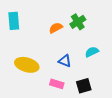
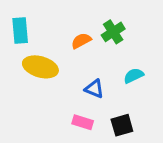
yellow ellipse: (27, 65) -> (40, 67), moved

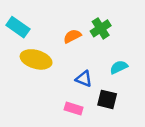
cyan rectangle: (20, 31) -> (18, 27), turned -50
black square: (122, 125) -> (107, 99), moved, turned 30

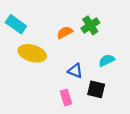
pink rectangle: (74, 109) -> (66, 98), turned 56

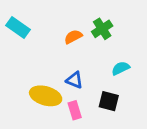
yellow ellipse: (32, 53) -> (46, 96), moved
blue triangle: (75, 71) -> (75, 80), moved

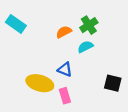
cyan semicircle: (121, 68) -> (85, 47), moved
black square: (109, 101) -> (113, 83), moved

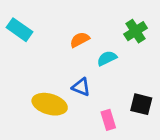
green cross: (89, 25) -> (136, 31), moved
pink rectangle: (65, 96) -> (108, 120), moved

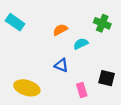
green cross: (136, 31) -> (102, 23), turned -35
yellow ellipse: (50, 104) -> (27, 88), moved

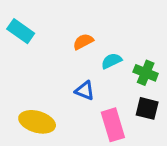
green cross: (102, 23) -> (146, 73), moved
pink rectangle: (82, 90) -> (113, 125), size x1.5

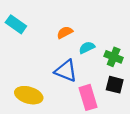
blue triangle: (85, 91) -> (66, 71), size x1.5

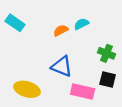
cyan semicircle: (87, 48) -> (81, 24), moved
pink rectangle: (88, 97) -> (83, 91), turned -60

